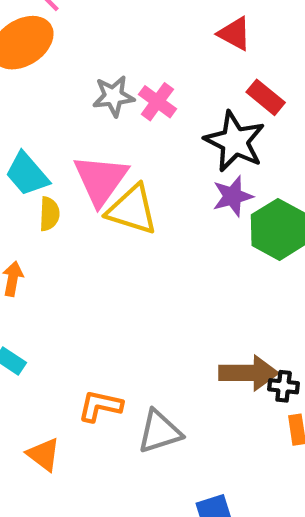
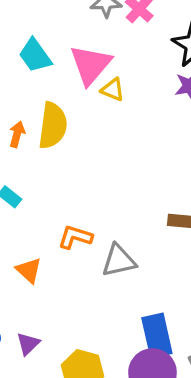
yellow triangle: (132, 210) -> (113, 90), size x0.6
yellow semicircle: (49, 214) -> (53, 125), moved, size x1.8

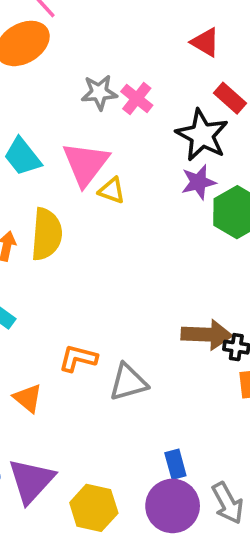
blue rectangle: (157, 336) -> (175, 464), size x0.6
purple triangle: (28, 344) -> (31, 481), size x1.8

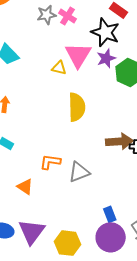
pink triangle: (86, 164) -> (78, 55), moved
yellow semicircle: (47, 234) -> (77, 107), moved

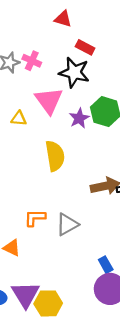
purple star: (106, 58) -> (79, 118), moved
yellow triangle: (59, 68) -> (19, 118), moved
yellow hexagon: (68, 243) -> (48, 303), moved

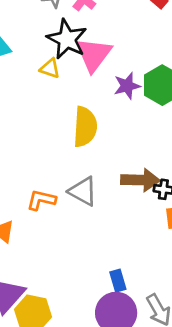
black star: (74, 72) -> (67, 39), moved
gray triangle: (67, 224) -> (83, 191), moved, turned 45

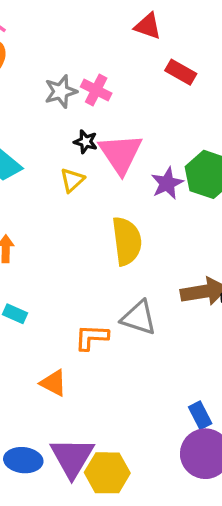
black star: (67, 39) -> (86, 142), size x0.5
yellow triangle: (50, 68) -> (72, 180), turned -50

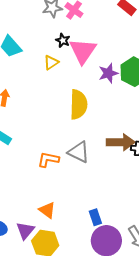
orange triangle: (53, 383) -> (47, 210), moved
blue rectangle: (200, 415) -> (95, 217), moved
purple triangle: (72, 457) -> (25, 231), size x0.7

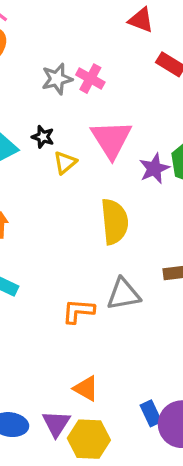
black star: (63, 40) -> (43, 137), moved
gray triangle: (79, 152) -> (123, 294), turned -30
blue rectangle: (95, 217) -> (151, 413), moved

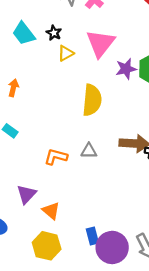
gray triangle: (123, 294) -> (89, 151), size x0.7
purple triangle: (56, 424) -> (26, 194), moved

